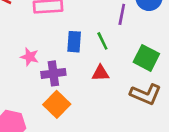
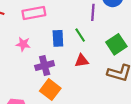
pink star: (30, 57) -> (23, 44), moved
green square: (146, 58) -> (116, 44), turned 36

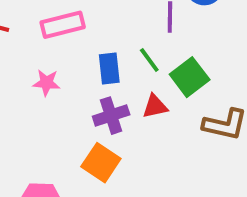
green square: (116, 44) -> (190, 77), moved
purple cross: (45, 66) -> (111, 116), moved

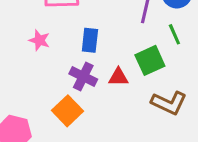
green line: (149, 60) -> (174, 34), moved
purple cross: (111, 116) -> (83, 77), turned 32

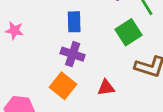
pink star: (39, 40) -> (14, 31), moved
red triangle: (118, 77) -> (106, 88), moved

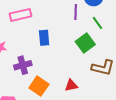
purple cross: (73, 54) -> (23, 65), moved, turned -30

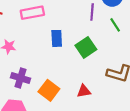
green square: (85, 43) -> (86, 47), moved
purple cross: (23, 65) -> (21, 78), moved, turned 30

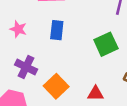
blue rectangle: (57, 38) -> (57, 30), moved

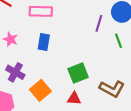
green square: (106, 44) -> (78, 73), moved

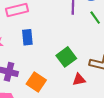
red triangle: (74, 99) -> (79, 80), moved

